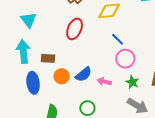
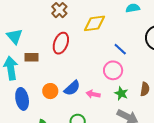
blue line: (118, 39) -> (120, 49), moved
brown rectangle: (48, 58) -> (32, 57), moved

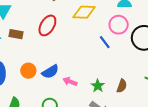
pink circle: (113, 70) -> (119, 25), moved

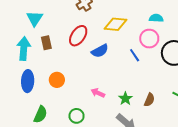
brown rectangle: (16, 34) -> (46, 43), turned 64
blue semicircle: (50, 72) -> (100, 51), moved

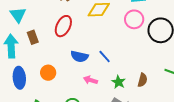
blue semicircle: (100, 51) -> (80, 56), moved, turned 48
blue line: (135, 55) -> (105, 56), moved

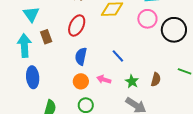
blue semicircle: (80, 56) -> (81, 56), moved, turned 90
orange circle: (48, 73) -> (81, 81), moved

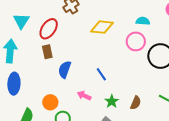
red ellipse: (77, 25) -> (49, 29), moved
brown rectangle: (46, 37) -> (47, 52), moved
orange circle: (81, 81) -> (50, 102), moved

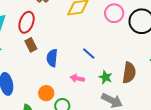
brown semicircle: (136, 103) -> (129, 73), size x1.5

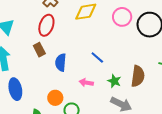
red ellipse: (27, 22) -> (46, 25), moved

